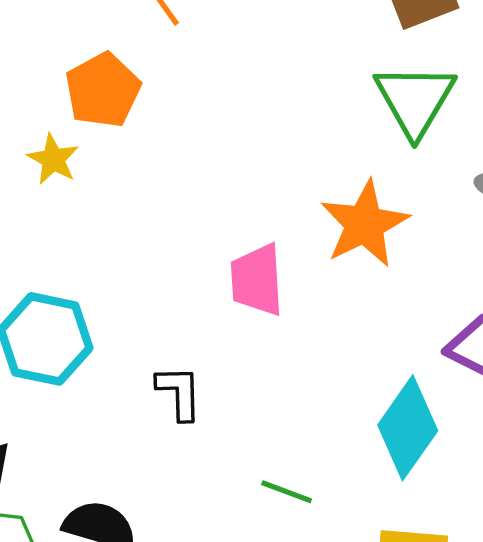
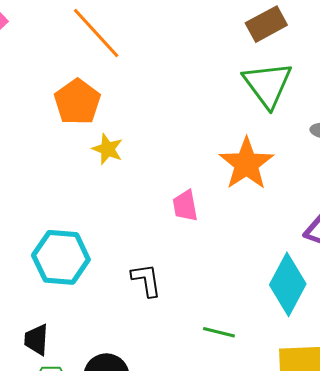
yellow star: (53, 159) -> (108, 149), moved
pink trapezoid: (257, 280) -> (185, 206), size x0.7

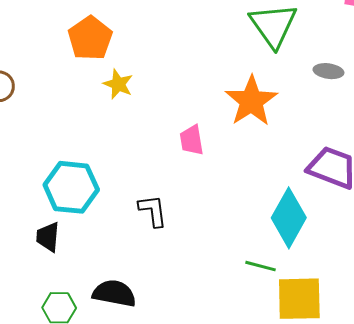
green line: (219, 332) -> (260, 266), moved
black trapezoid: (36, 340) -> (48, 237), moved

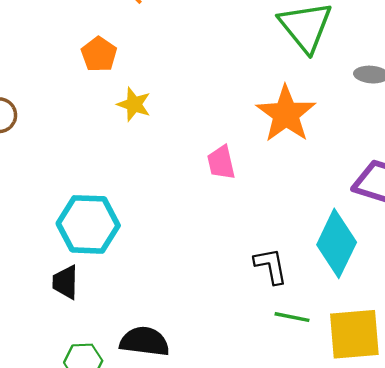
orange pentagon: (90, 38) -> (99, 54), size x0.7
black L-shape: (153, 211) -> (271, 266), moved
green line: (260, 266) -> (292, 317), moved

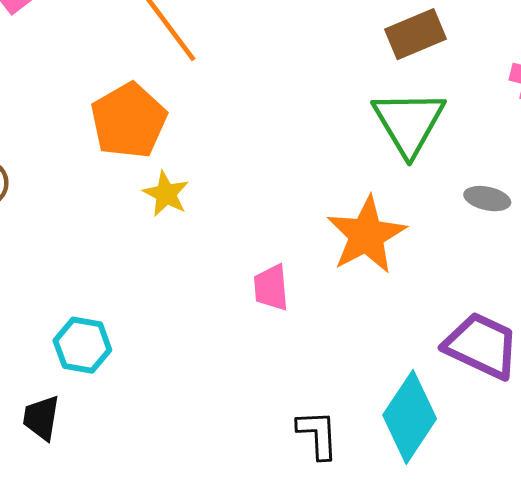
orange pentagon: (99, 54) -> (129, 121), size x1.6
cyan hexagon: (88, 224) -> (82, 345), size x0.7

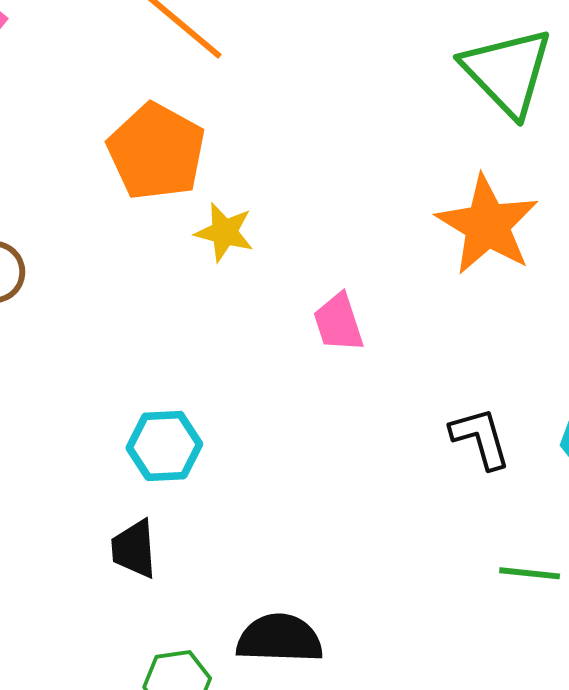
pink trapezoid: (271, 288) -> (338, 323), moved
black L-shape: (318, 435) -> (480, 438), moved

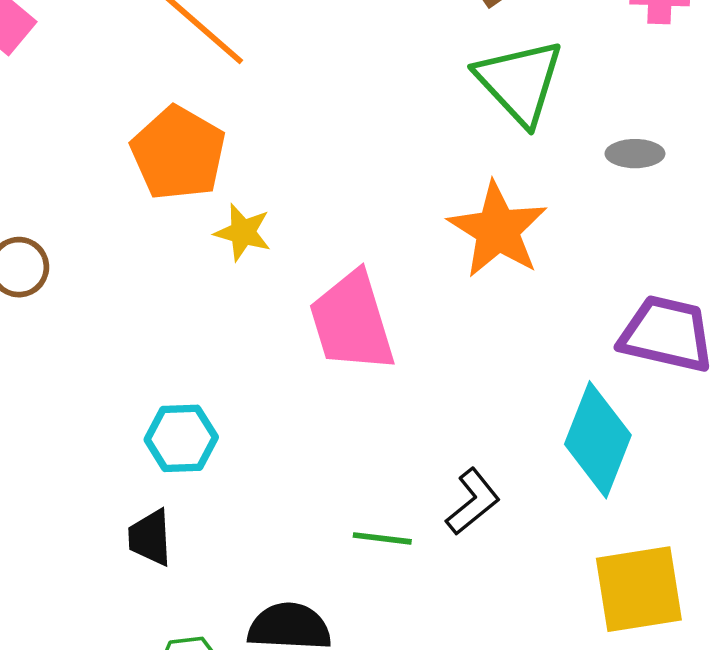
pink trapezoid: (338, 323) -> (352, 322), size x1.8
black L-shape: (480, 438) -> (473, 502), moved, turned 66
green line: (530, 573) -> (382, 538), moved

